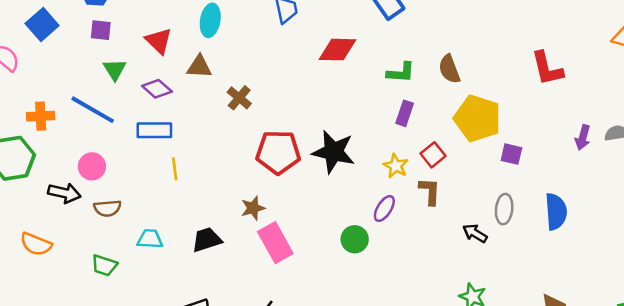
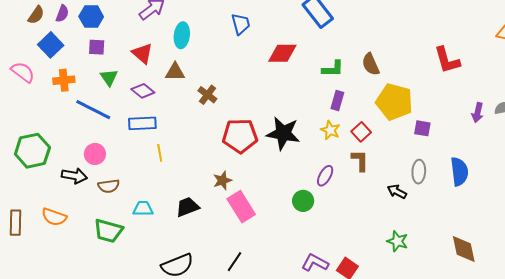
orange cross: (41, 116) -> (64, 80), moved
yellow star: (396, 166) -> (330, 130), moved
green trapezoid: (104, 265) -> (108, 231), size x1.4

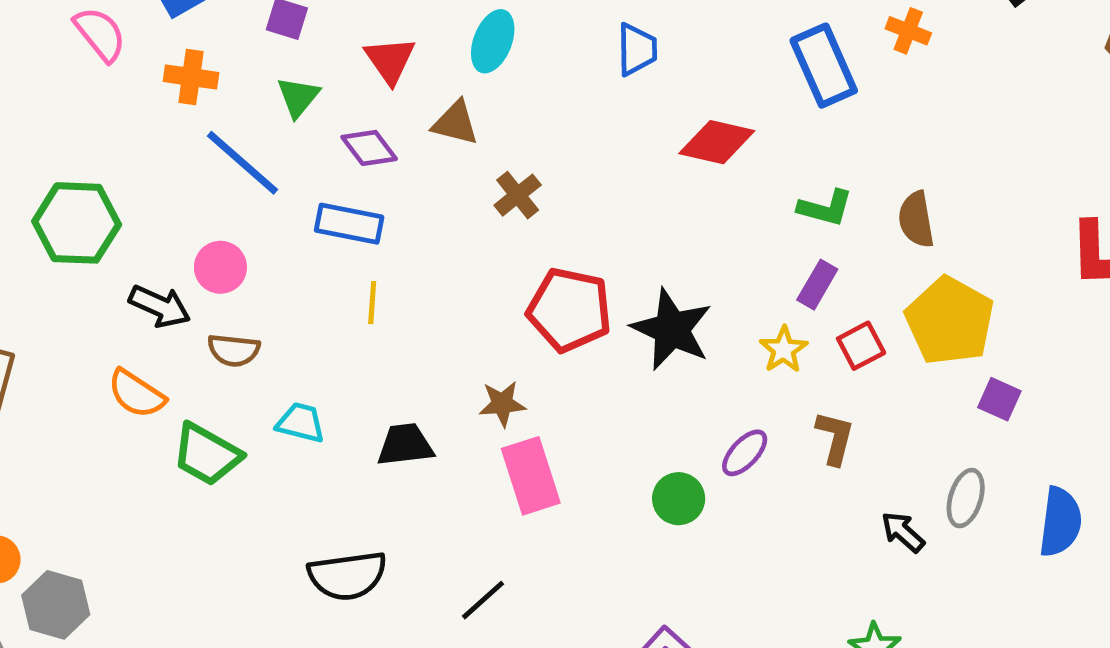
red square: (361, 132) -> (861, 346), moved
orange semicircle: (54, 217) -> (136, 394), moved

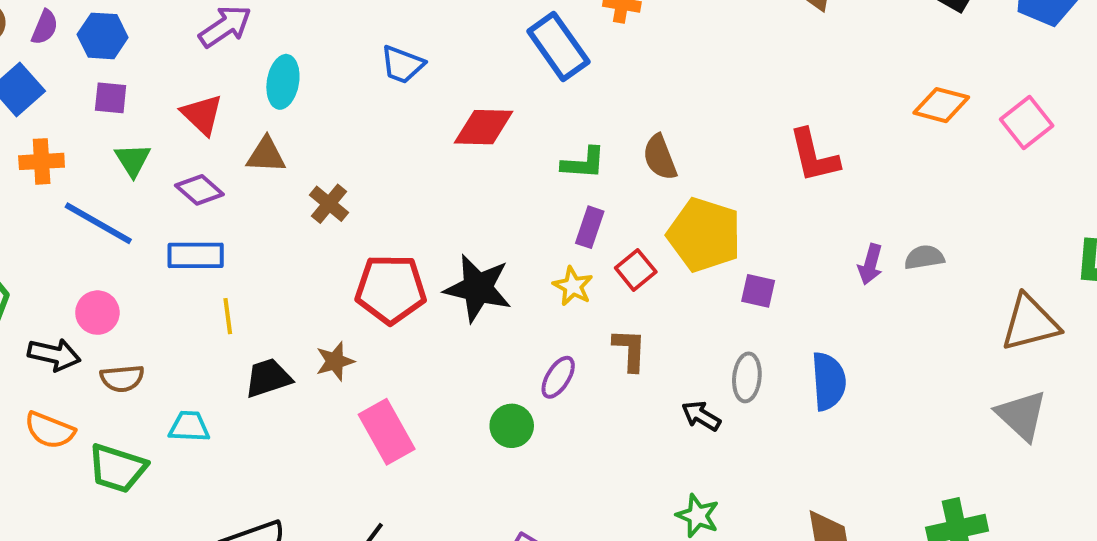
blue trapezoid: (637, 49) -> (402, 65), turned 123
brown star: (502, 404) -> (335, 361), moved
black trapezoid: (405, 445) -> (268, 378), moved

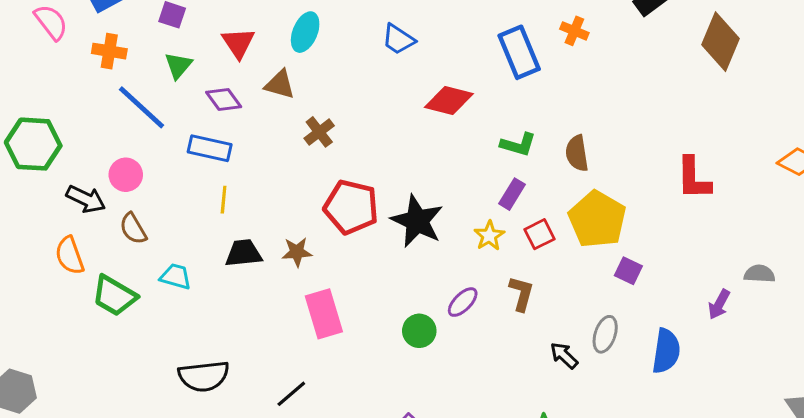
purple arrow: (870, 264) -> (719, 304), moved
brown semicircle: (122, 378) -> (133, 229), turned 52
orange semicircle: (50, 430) -> (70, 255), turned 36

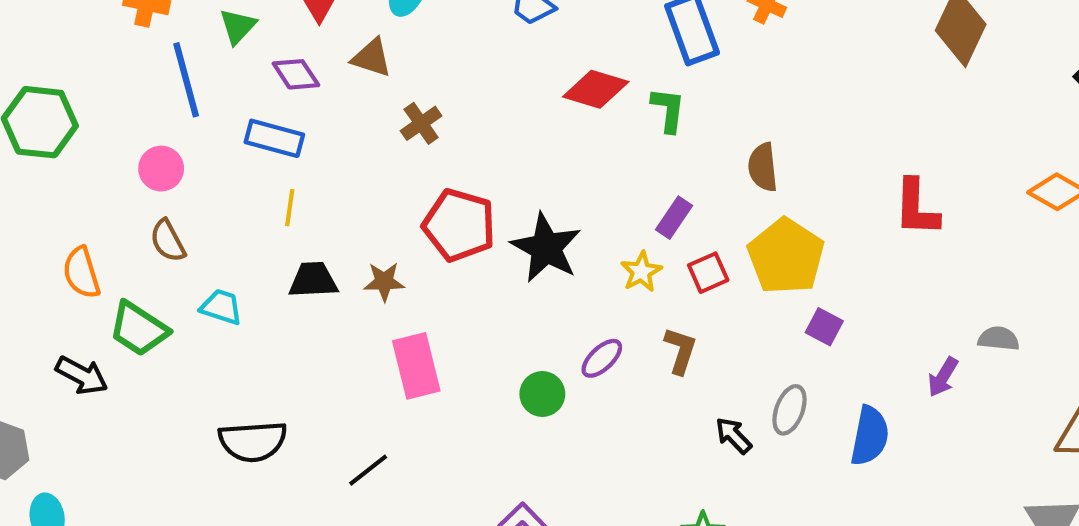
blue line: (142, 107) -> (186, 80), turned 30
green L-shape: (518, 145) -> (668, 110), moved, turned -102
black arrow: (86, 199) -> (82, 375), moved

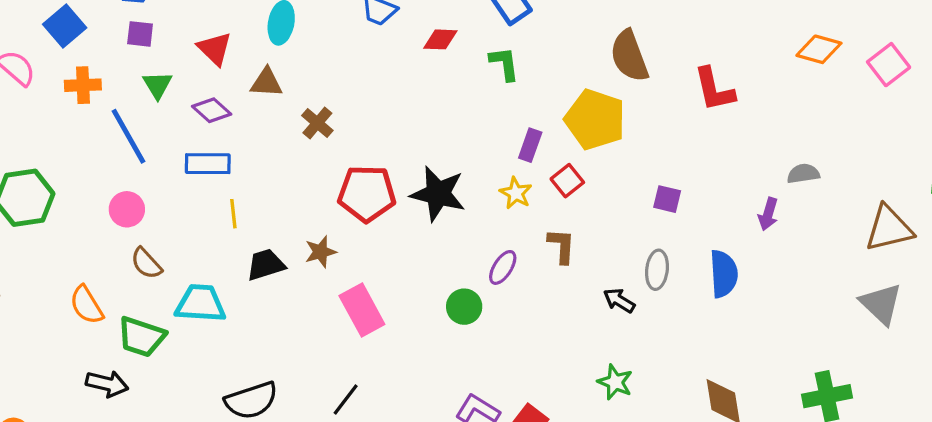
red diamond: (596, 89) -> (440, 39), moved, size x0.7
brown semicircle: (763, 167) -> (629, 56), moved, size x1.4
yellow pentagon: (786, 256) -> (595, 120), moved
cyan trapezoid: (221, 307) -> (201, 304), size x1.5

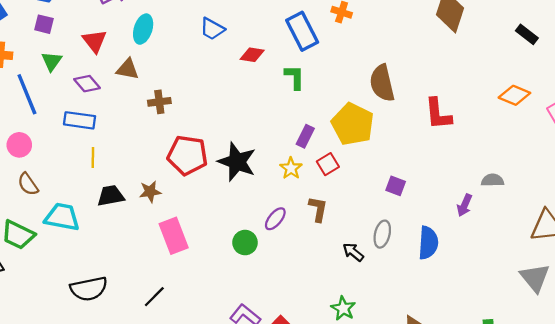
brown cross: (317, 123) -> (159, 102), turned 35

